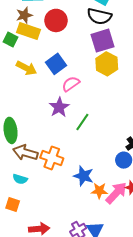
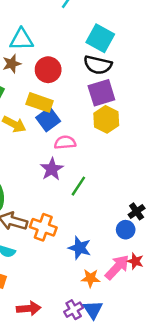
yellow rectangle: (29, 31) -> (40, 102), moved
pink semicircle: (71, 84) -> (65, 142), turned 30
orange star: (99, 191) -> (91, 278), moved

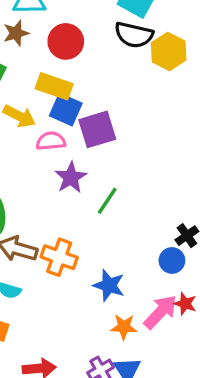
purple square: (101, 93) -> (97, 129), moved
blue square: (48, 119) -> (66, 110), turned -30
yellow hexagon: (106, 119) -> (169, 51), moved
pink semicircle: (65, 142) -> (51, 141), moved

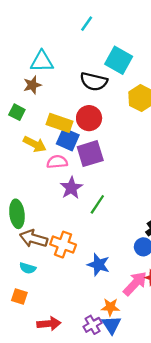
black semicircle: (134, 35) -> (94, 82), moved
red circle: (66, 41) -> (89, 118), moved
orange star: (124, 327) -> (110, 307), moved

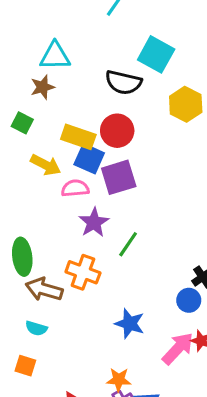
orange cross: (63, 245) -> (83, 272), moved
orange star: (110, 307) -> (119, 380), moved

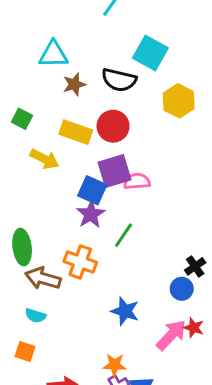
brown star: (42, 87) -> (74, 84), moved
blue square: (89, 159) -> (92, 190), moved
pink semicircle: (75, 188) -> (137, 181), moved

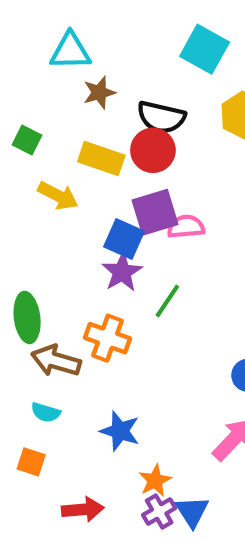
black semicircle: (119, 80) -> (161, 117), moved
blue star: (125, 311) -> (120, 431), moved
orange star: (115, 365) -> (155, 481), turned -30

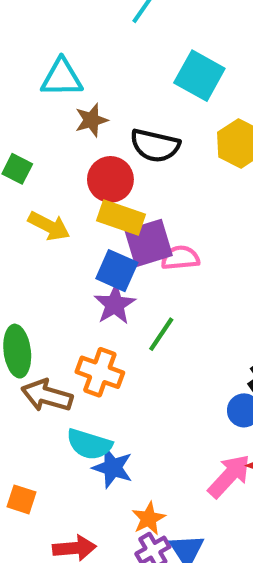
red circle: (153, 150) -> (110, 179), moved
yellow rectangle: (101, 159) -> (121, 218), moved
cyan semicircle: (46, 412) -> (89, 444), moved, size x1.5

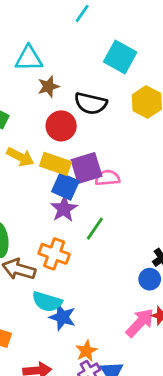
yellow rectangle: (121, 218) -> (55, 164), moved

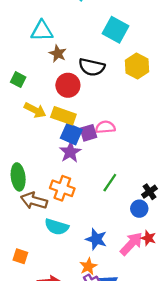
brown star: (48, 87) -> (58, 54), turned -30
purple square: (86, 168) -> (88, 133), moved, size x0.7
green line: (95, 229) -> (110, 183), moved
blue star: (63, 317) -> (96, 239), moved

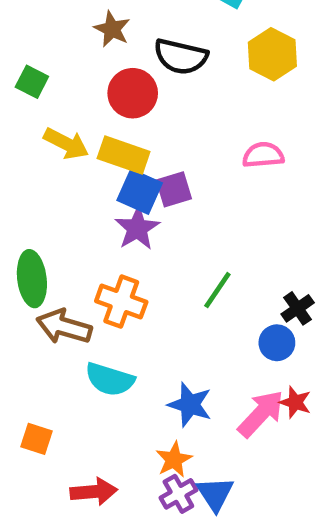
pink semicircle: (105, 127) -> (263, 155), moved

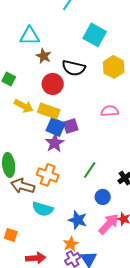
blue circle: (277, 343) -> (103, 197), moved

